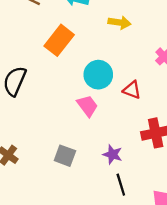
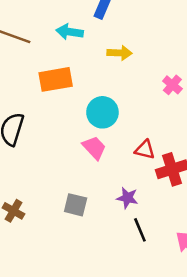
orange rectangle: (59, 40) -> (56, 79), turned 48
red triangle: (132, 90) -> (145, 150), moved

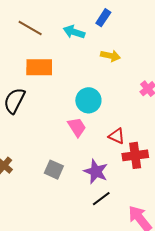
orange rectangle: (56, 79) -> (39, 67), moved
purple star: (127, 198) -> (96, 172), size x1.4
black line: (140, 230) -> (101, 199), turned 66

